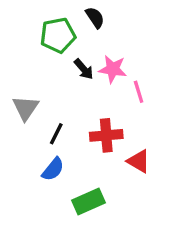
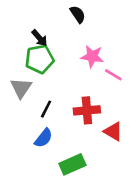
green pentagon: (58, 35) -> (40, 59), moved
black arrow: (84, 69) -> (40, 38), moved
pink line: (139, 92) -> (113, 75), turned -42

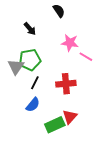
green pentagon: (40, 59) -> (30, 60), moved
red triangle: (113, 131) -> (70, 117), moved, turned 42

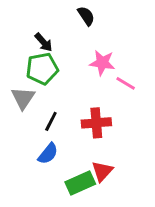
green pentagon: (30, 60) -> (42, 69), moved

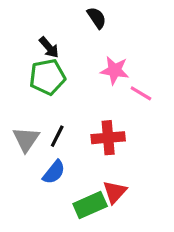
gray triangle: (23, 98) -> (26, 139), moved

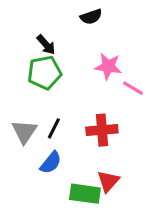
black semicircle: (97, 18) -> (91, 17), turned 105
green rectangle: (90, 205) -> (85, 194), turned 32

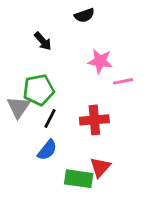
green pentagon: (45, 73) -> (39, 90), moved
pink line: (133, 88) -> (123, 81), turned -42
gray triangle: (24, 132) -> (18, 107), moved

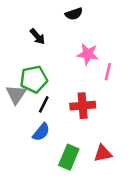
pink line: (123, 81) -> (108, 72), turned -66
red triangle: (100, 167) -> (103, 153), moved, turned 36
green rectangle: (79, 179) -> (69, 157), turned -75

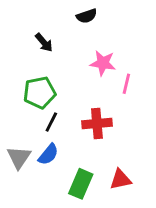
gray triangle: (16, 94) -> (19, 157), moved

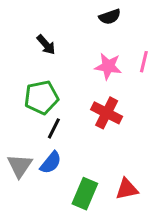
black semicircle: (87, 16) -> (110, 17), moved
pink line: (126, 84) -> (144, 62), moved
red cross: (97, 123) -> (107, 113), moved, turned 32

